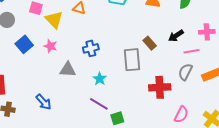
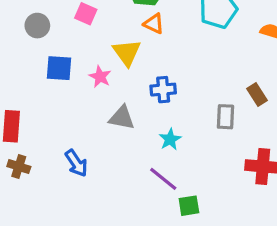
yellow triangle: (54, 20) -> (127, 53), moved
blue square: (24, 44) -> (59, 68), turned 36
gray rectangle: (132, 60) -> (226, 117), size x0.7

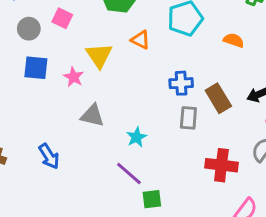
orange triangle: (154, 24) -> (140, 40), moved
gray circle: (37, 26) -> (29, 29), moved
blue cross: (163, 90) -> (181, 83), moved
brown rectangle: (257, 94) -> (218, 98), size x1.4

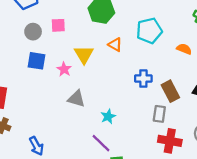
pink square: (62, 18) -> (58, 25), turned -32
gray rectangle: (188, 118) -> (159, 114), moved
blue arrow: (49, 156) -> (36, 146), moved

